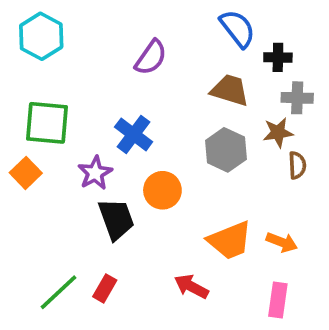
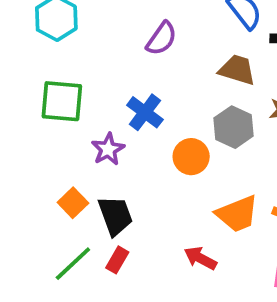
orange square: (26, 173) -> (73, 203), moved
orange circle: (162, 190) -> (191, 157), moved
black trapezoid: (116, 219) -> (115, 216), moved

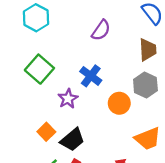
brown trapezoid: (237, 70) -> (148, 50), turned 70
green square: (62, 101) -> (39, 69), turned 36
black trapezoid: (115, 216) -> (72, 140), turned 70

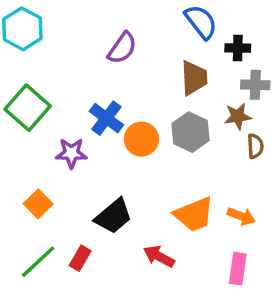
purple star: (68, 99) -> (71, 153), turned 30
orange circle: (119, 103) -> (141, 139), moved
black trapezoid: (72, 140) -> (113, 216), moved

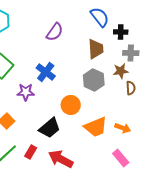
orange circle: (141, 139) -> (71, 105), moved
red arrow: (159, 256) -> (61, 159), moved, size x1.4
pink rectangle: (238, 269) -> (121, 158), turned -48

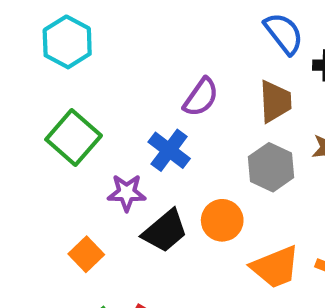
purple semicircle: (55, 32) -> (201, 97), moved
black trapezoid: (50, 128) -> (165, 231), moved

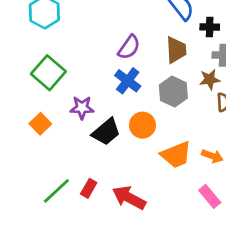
blue cross: (169, 150) -> (128, 81), moved
orange square: (86, 254) -> (40, 124), moved

